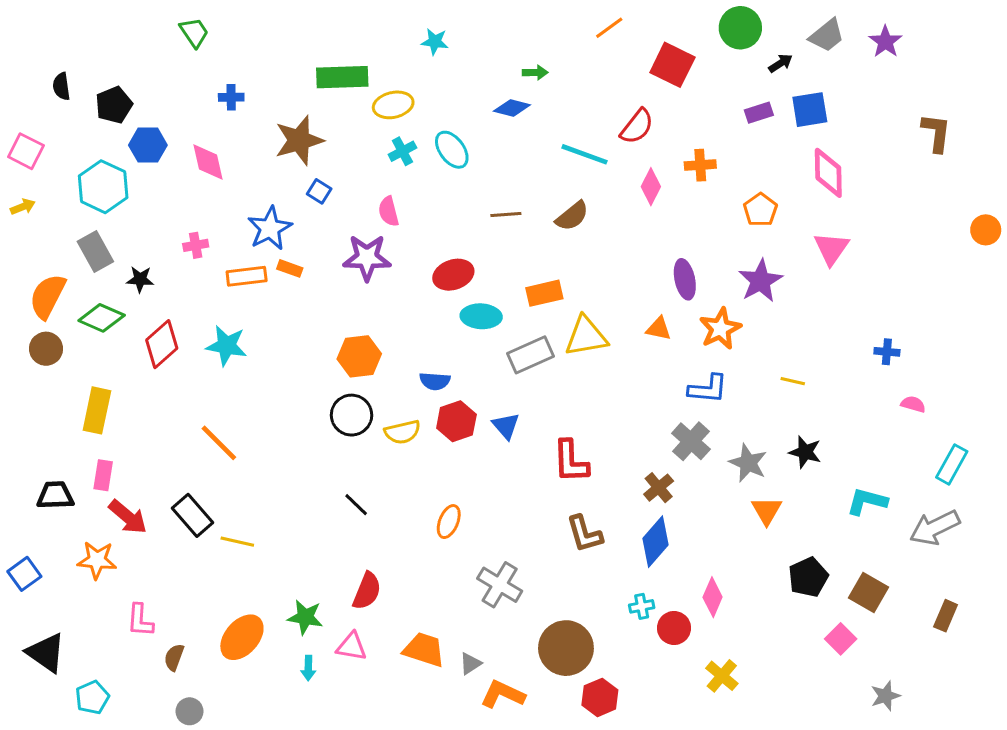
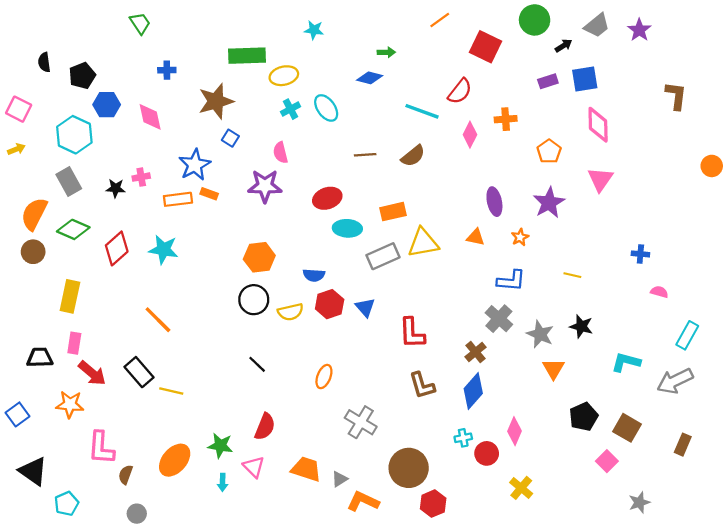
black star: (140, 279) -> (116, 188), moved
orange star: (720, 329) -> (520, 237), size x0.6
pink L-shape: (140, 620) -> (101, 448), size x1.4
pink triangle: (352, 647) -> (254, 467), turned 35

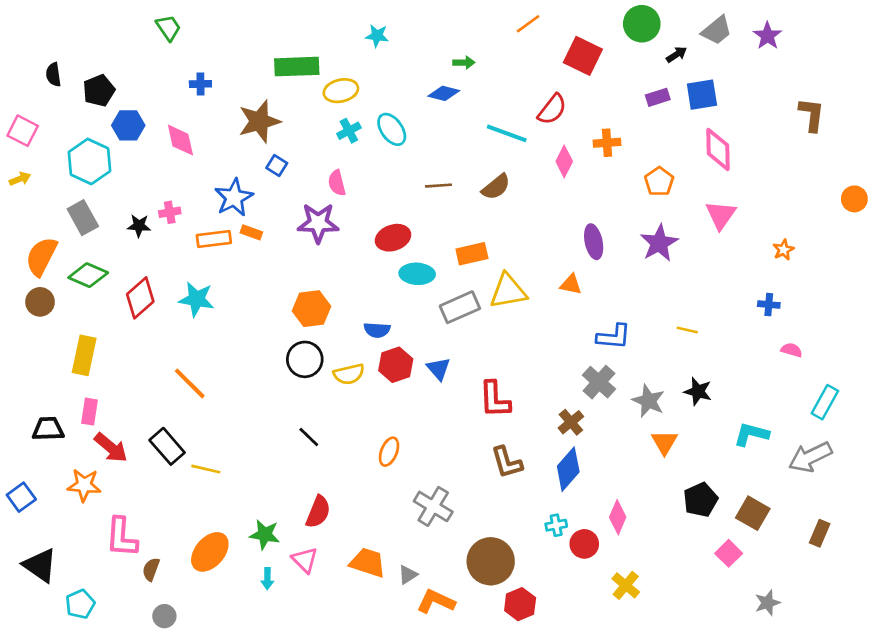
orange star: (520, 237) -> (784, 250), moved

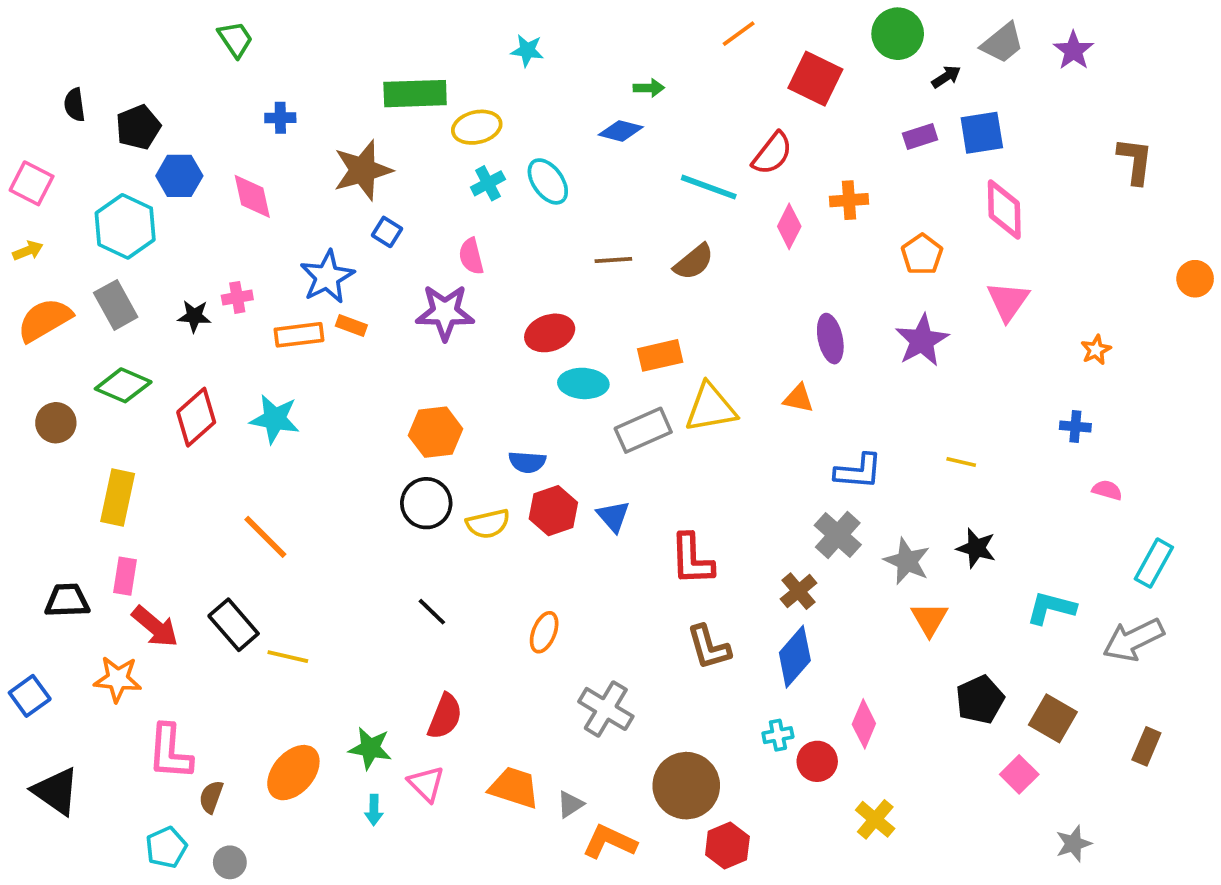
orange semicircle: (41, 256) -> (45, 320), moved, turned 33
cyan pentagon: (80, 604) -> (166, 847), moved

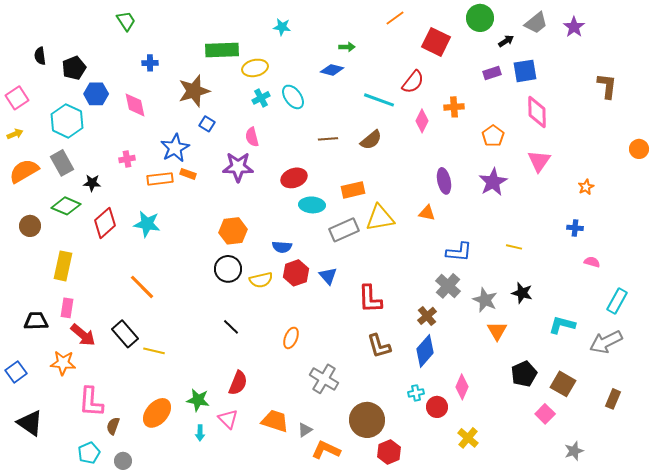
pink square: (32, 183) -> (17, 98), turned 30
black star: (194, 316) -> (92, 183), moved

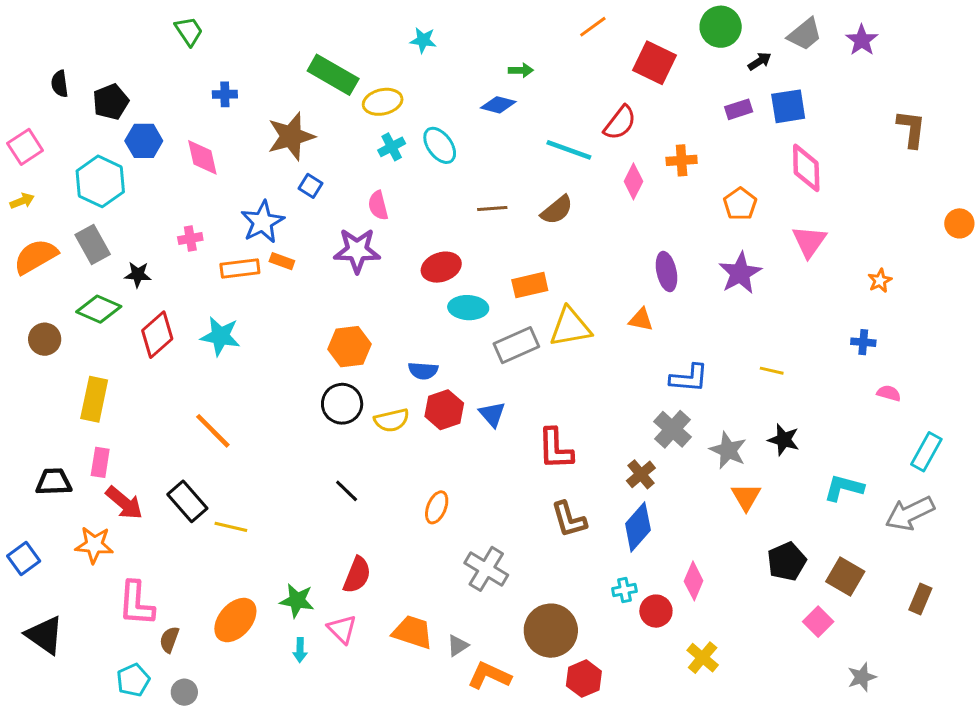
green rectangle: (222, 50) -> (333, 75), turned 32

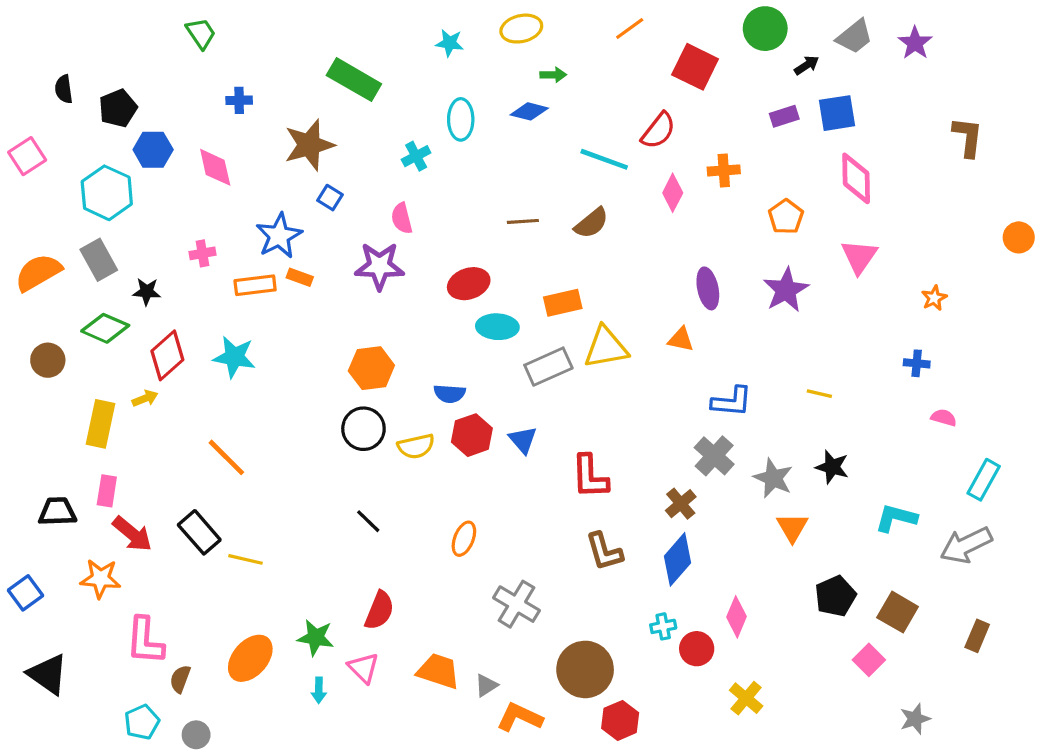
yellow ellipse: (383, 102) -> (521, 29), moved
cyan ellipse: (440, 145) -> (461, 119), moved, turned 36
yellow arrow: (22, 201) -> (145, 398), moved

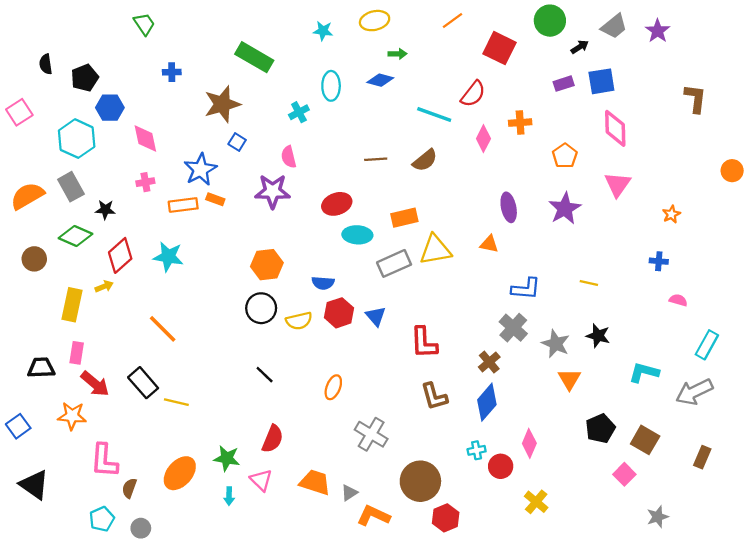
pink diamond: (215, 167) -> (145, 139), moved

